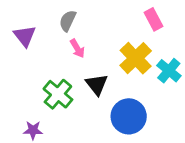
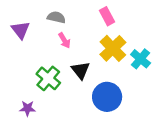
pink rectangle: (154, 19) -> (107, 16), moved
gray semicircle: (68, 21) -> (56, 17), turned 78

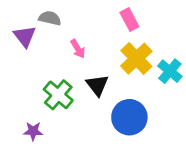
gray semicircle: (56, 17) -> (50, 18), moved

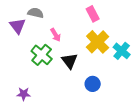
green cross: (58, 95) -> (42, 55), moved
blue circle: (129, 117) -> (93, 84), size x0.6

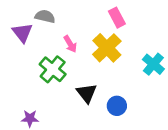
yellow cross: (98, 42) -> (107, 48), moved
black triangle: (70, 61) -> (87, 93), moved

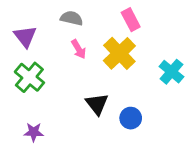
gray semicircle: (45, 16) -> (72, 18), moved
green cross: (53, 69) -> (29, 77), moved

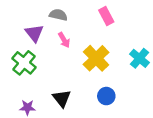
purple triangle: (25, 36) -> (34, 33), moved
yellow cross: (119, 53) -> (96, 58), moved
black triangle: (97, 104) -> (62, 98), moved

